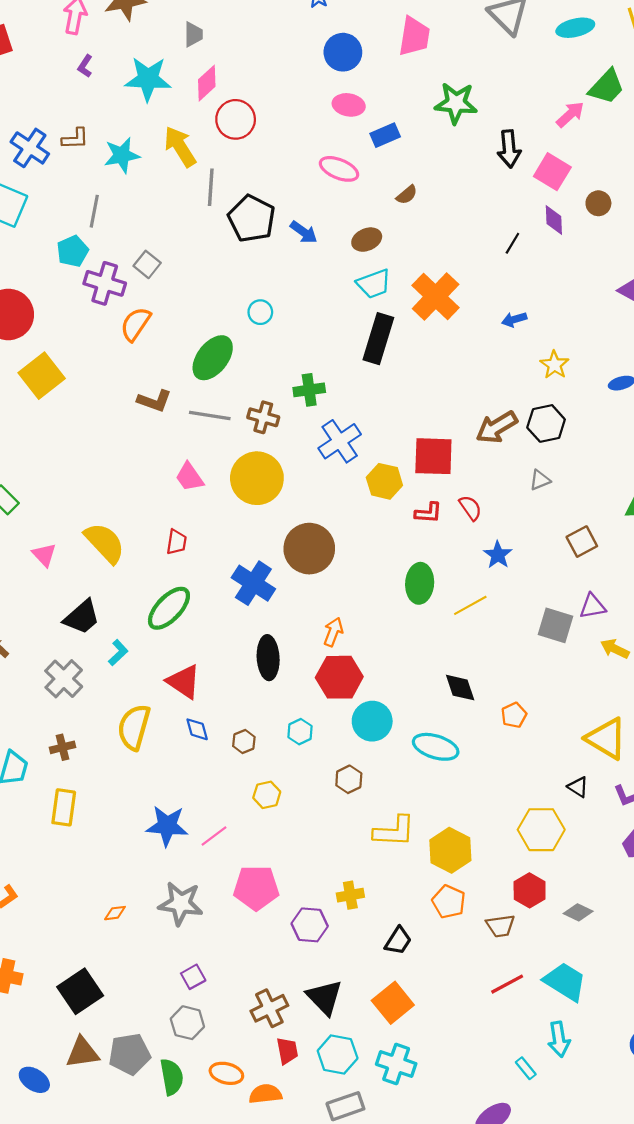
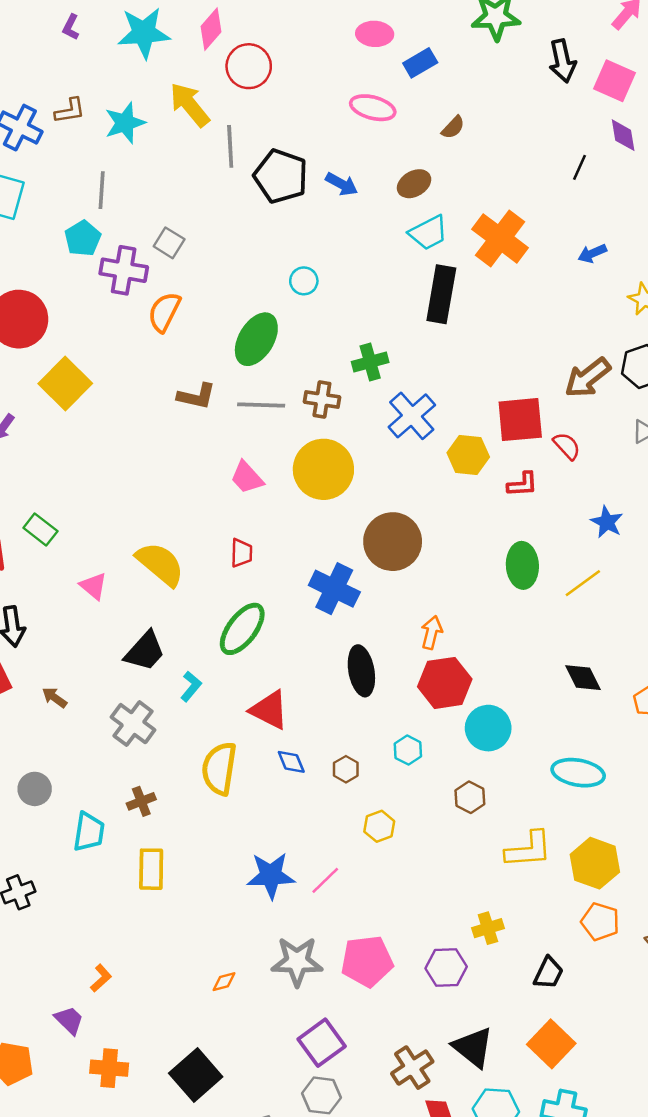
red semicircle: (470, 508) -> (567, 446), moved
cyan ellipse: (436, 747) -> (578, 773), moved
pink pentagon: (256, 888) -> (367, 961), moved
purple square: (193, 977) -> (322, 1043), size x1.6

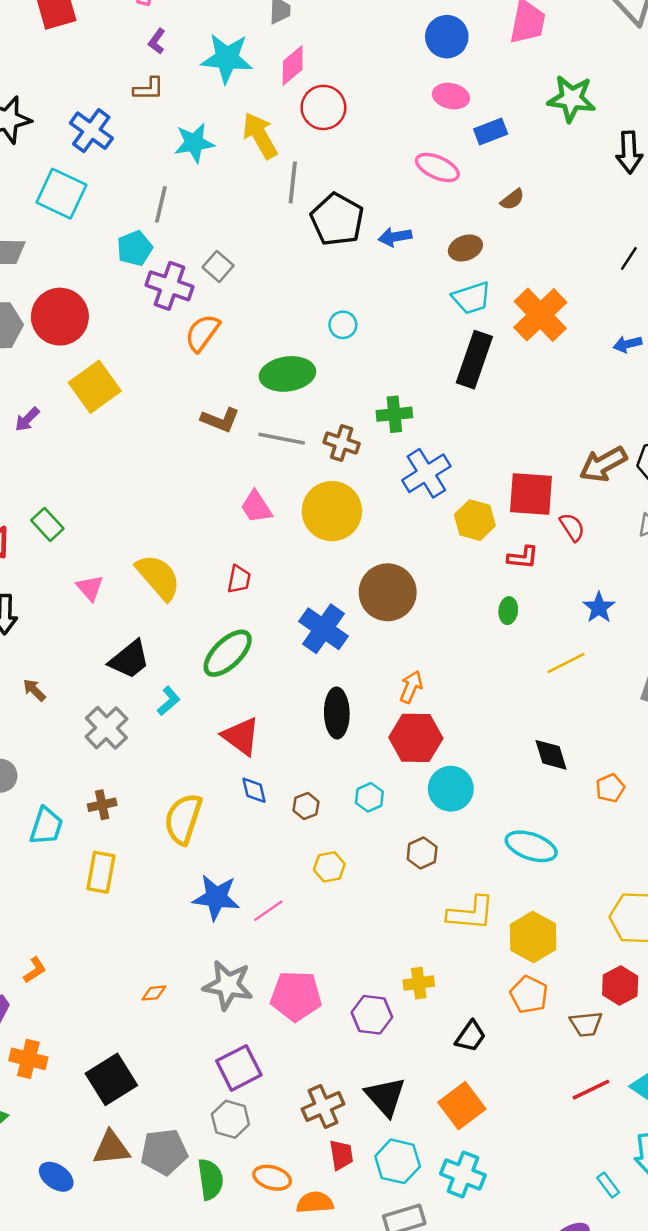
brown L-shape: (70, 111) -> (149, 89), moved
blue arrow: (342, 184) -> (395, 237), turned 132
green ellipse: (256, 339) -> (287, 374), turned 42
green ellipse: (522, 565) -> (508, 611), moved, size x0.6
yellow semicircle: (219, 768) -> (183, 819), moved

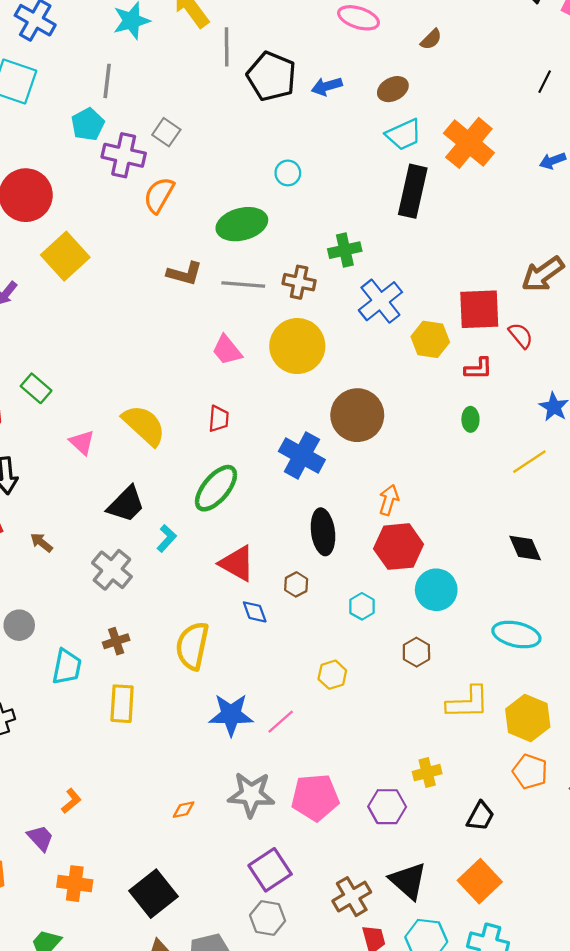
brown hexagon: (306, 806) -> (296, 584), moved

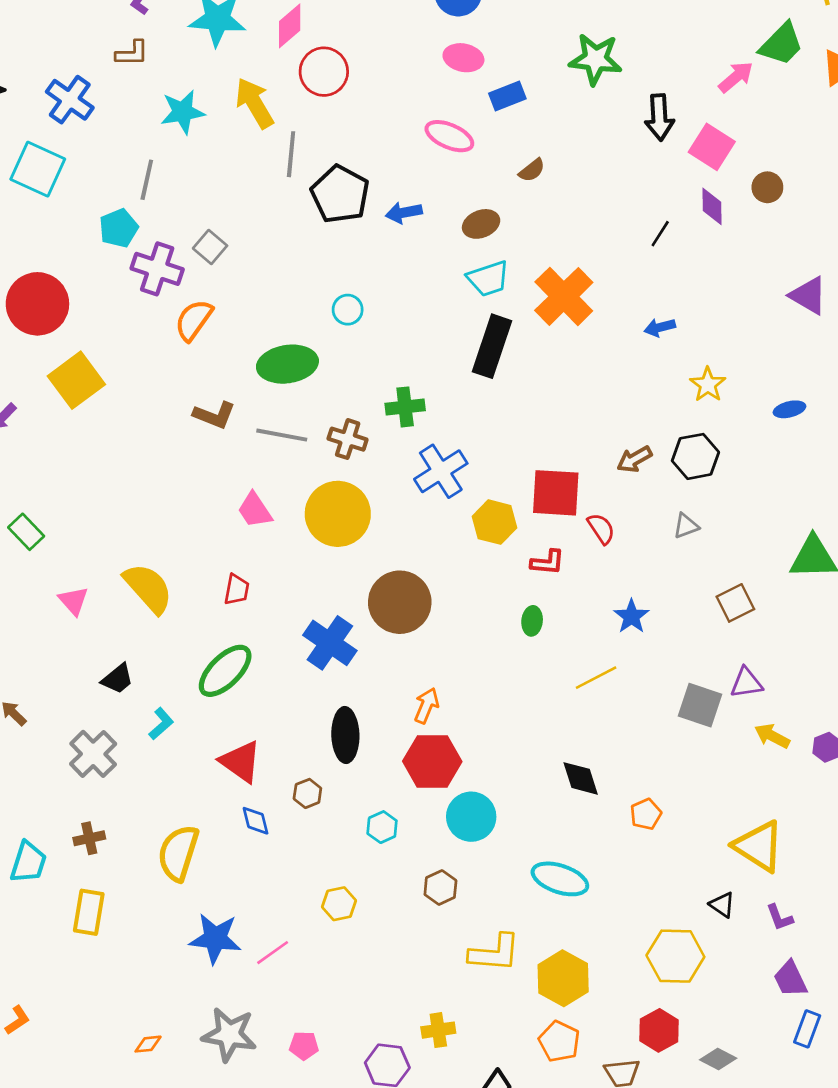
brown arrow: (543, 274) -> (634, 459), size x0.7
black trapezoid: (126, 504) -> (118, 679), size x0.7
pink pentagon: (315, 797) -> (304, 1046), size x0.5

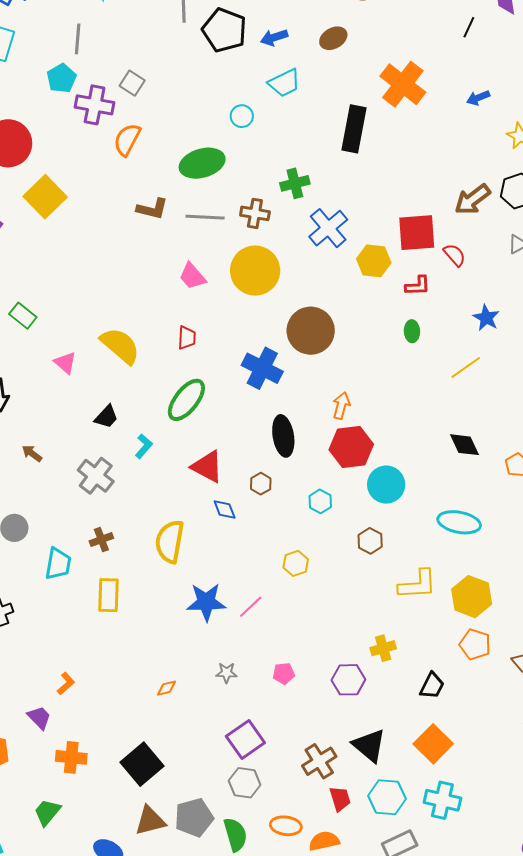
cyan trapezoid: (488, 279) -> (284, 83), moved
brown arrow: (634, 459) -> (472, 199), size x1.4
gray star: (229, 1034) -> (226, 673), size x0.5

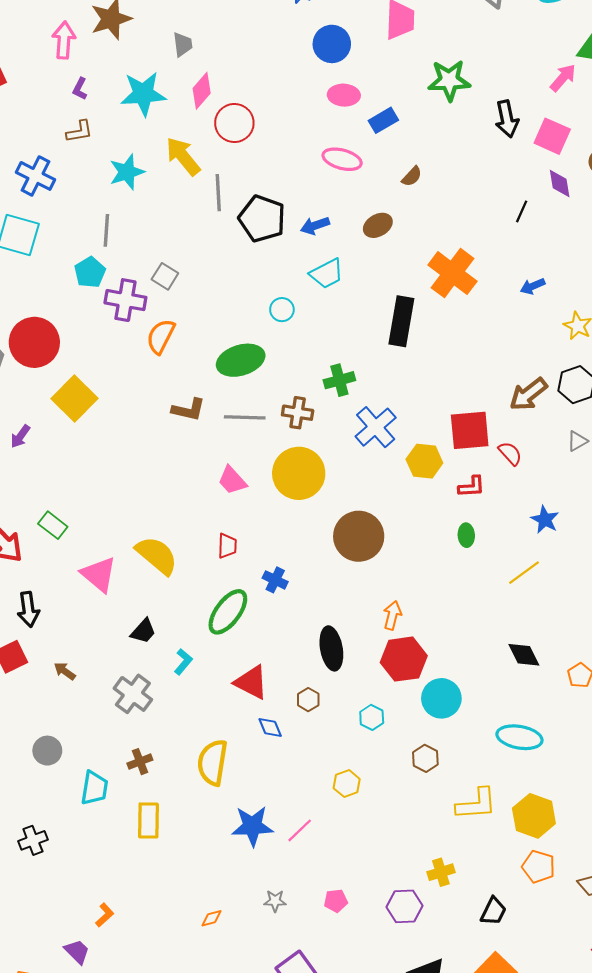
pink triangle: (65, 363) -> (99, 574), size x1.5
blue cross: (262, 368) -> (275, 580), moved, size x0.6

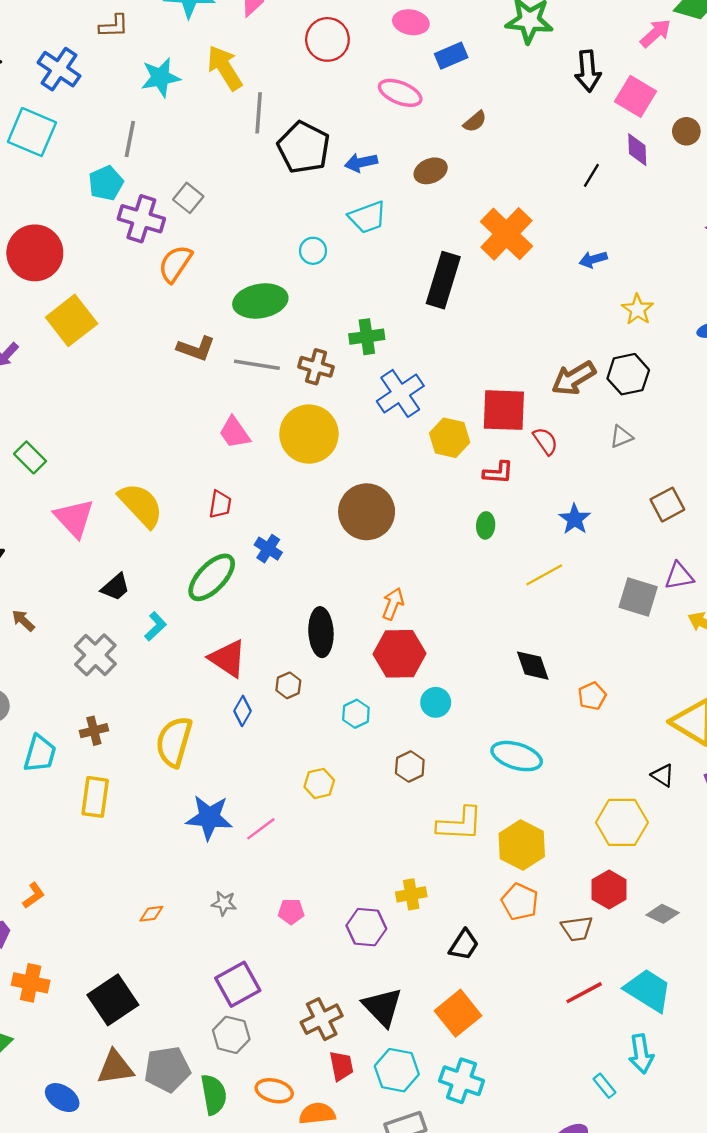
red circle: (234, 123) -> (327, 39), moved
cyan circle: (441, 698) -> (436, 702), size x0.7
blue diamond: (270, 727) -> (242, 711), turned 45

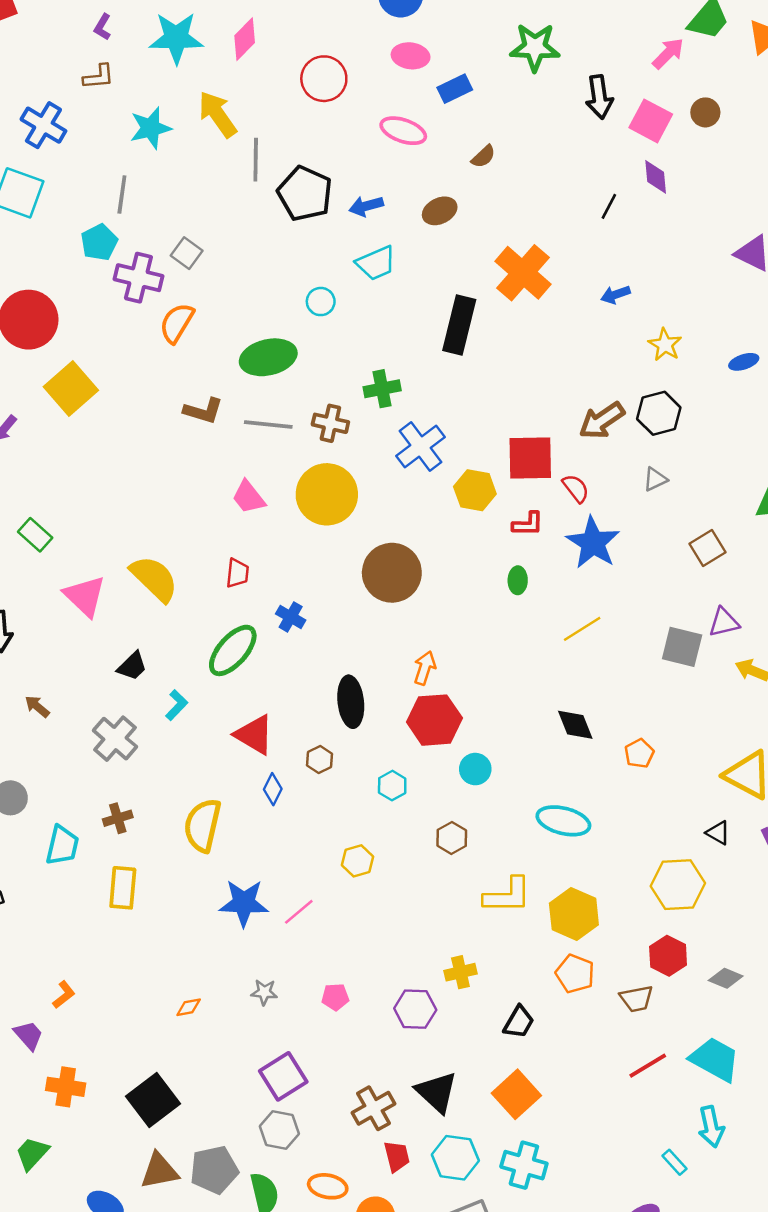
brown circle: (686, 131) -> (705, 112), moved
blue star: (575, 519) -> (593, 543), moved, size x1.6

